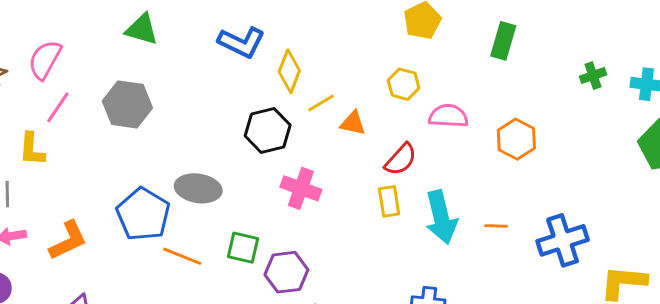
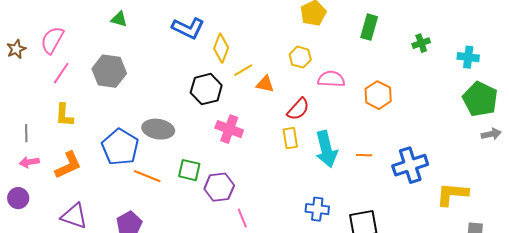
green triangle: (142, 29) -> (119, 19), size x0.7
green cross: (593, 76) -> (421, 43), moved
yellow L-shape: (32, 149) -> (64, 115), moved

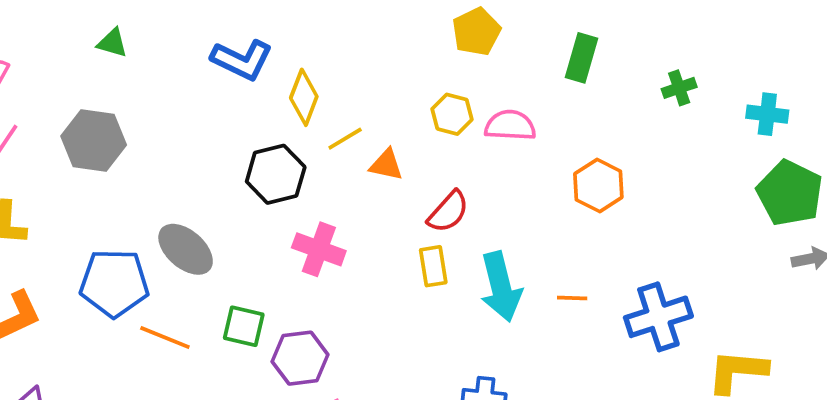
pink semicircle: (331, 79) -> (510, 125), moved
gray ellipse: (158, 129) -> (186, 249), turned 32
blue pentagon: (120, 147) -> (114, 283), turned -30

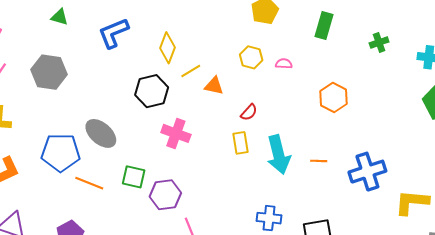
blue L-shape: (242, 60) -> (114, 33), moved, turned 132
pink semicircle: (510, 125) -> (284, 64), size x0.6
red semicircle: (448, 212) -> (249, 112), size x0.7

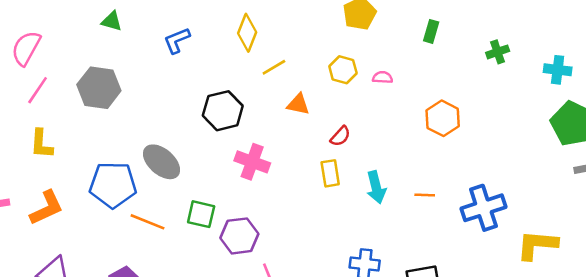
green rectangle: (324, 26) -> (431, 31), size x0.7
blue L-shape: (114, 33) -> (177, 40), size x0.7
yellow diamond: (167, 48) -> (247, 33), moved
yellow line: (191, 71) -> (274, 67), moved
cyan arrow: (279, 155) -> (376, 187), size x0.7

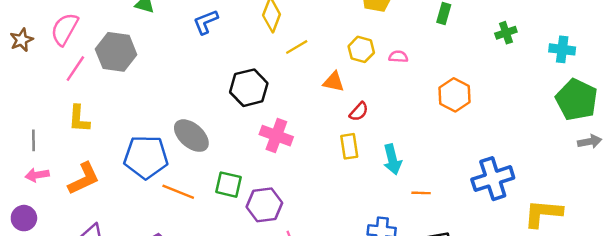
gray hexagon: (99, 88) -> (116, 52), moved
orange triangle: (298, 104) -> (334, 82), moved
orange line: (425, 195) -> (421, 193), moved

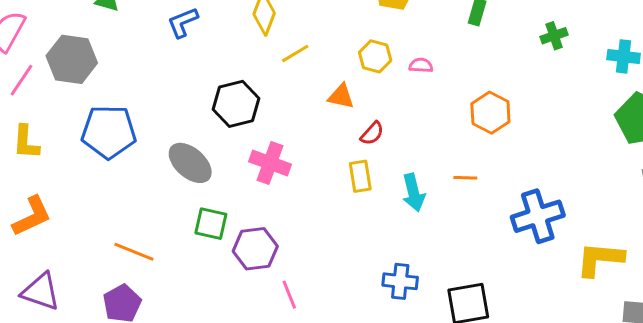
gray ellipse: (191, 136) -> (190, 163), moved
blue pentagon: (146, 157) -> (109, 132), moved
orange line: (178, 192) -> (134, 252), moved
orange line: (421, 193) -> (465, 178), moved

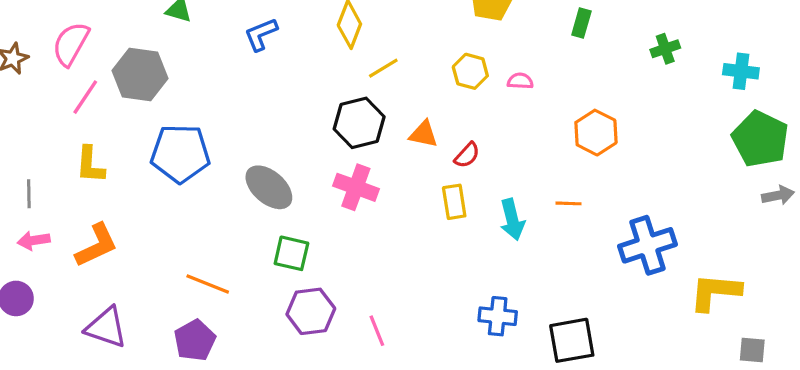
orange triangle: (341, 96) -> (424, 134), moved
black hexagon: (236, 104) -> (359, 123), moved
purple hexagon: (255, 249) -> (311, 311), moved

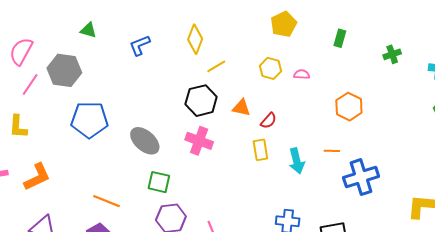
yellow L-shape: (90, 165) -> (18, 127), moved
blue cross: (647, 245) -> (361, 177), moved

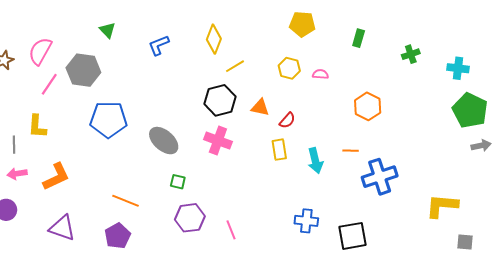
yellow pentagon: (284, 24) -> (302, 24), turned 30
green triangle: (88, 30) -> (107, 30), turned 30
green square: (159, 182) -> (178, 182), size x0.7

